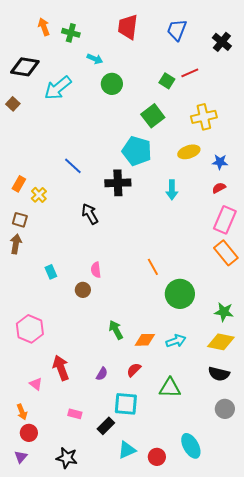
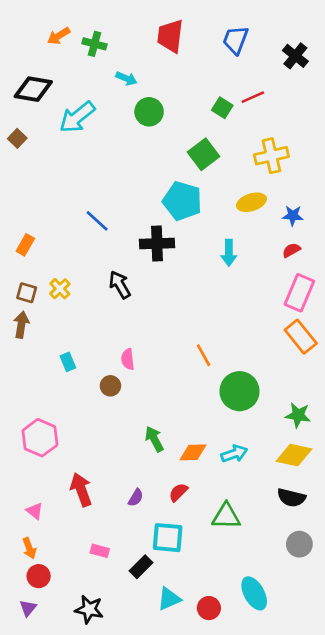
orange arrow: (44, 27) -> (59, 36), turned -102
yellow cross: (39, 195) -> (60, 289), moved
pink triangle: (36, 384) -> (35, 511), moved

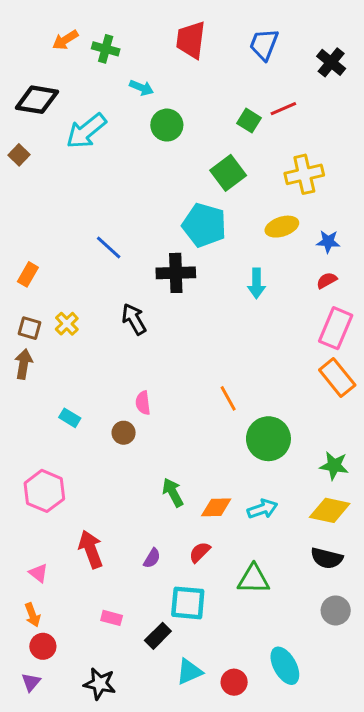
cyan rectangle: (68, 362) -> (70, 418), moved, turned -36

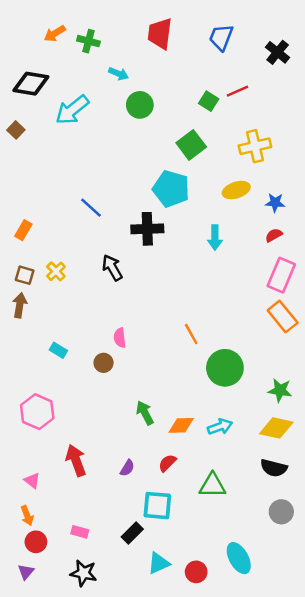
pink rectangle: (112, 618) -> (80, 532), moved

